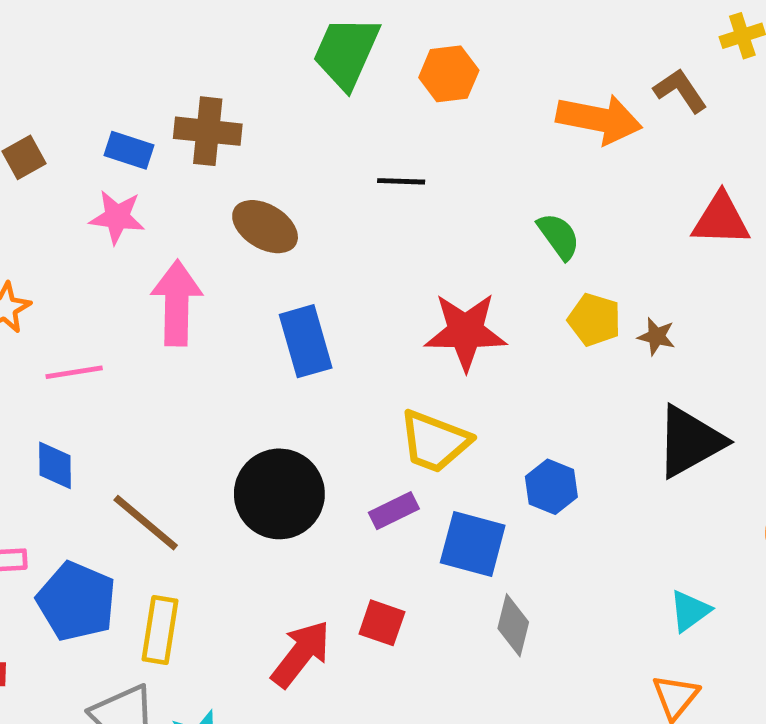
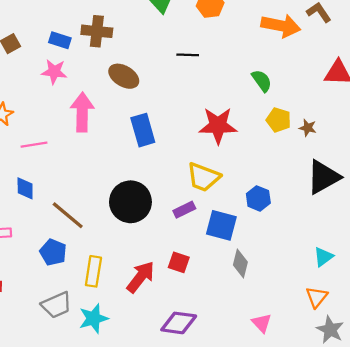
blue pentagon: (76, 601) -> (53, 252), moved, size x0.7
yellow rectangle: (160, 630) -> (93, 271), moved

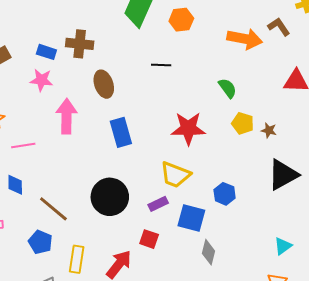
brown ellipse: (124, 76) -> (104, 84), turned 40
red square: (179, 262) -> (149, 239), moved

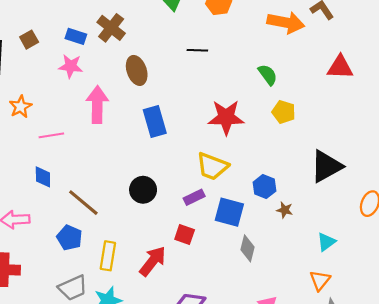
brown cross: (80, 44) -> (111, 28), turned 32
brown star: (269, 130) -> (285, 210), moved
black circle: (110, 197) -> (143, 190), size x0.7

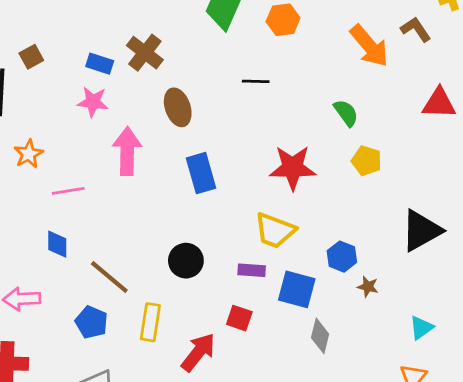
orange arrow: (286, 23) -> (369, 46), turned 39
brown square: (29, 40) -> (31, 57), moved
purple rectangle: (194, 197) -> (252, 270), turned 30
yellow rectangle: (108, 256) -> (150, 322), moved

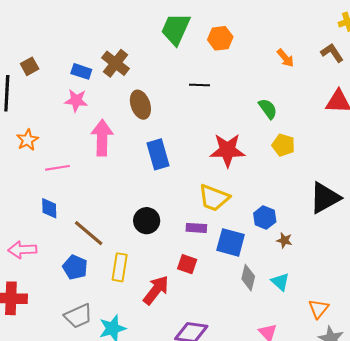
brown L-shape: (416, 29) -> (332, 53), moved
orange arrow: (369, 46) -> (285, 58), size x0.6
cyan triangle: (421, 328) -> (280, 282), moved, turned -42

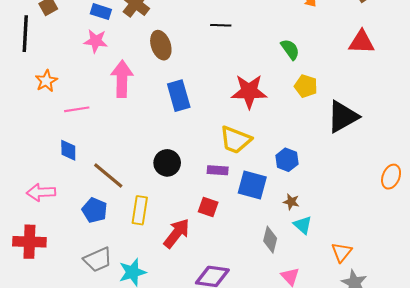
black triangle: (325, 198) -> (343, 117), moved
brown star: (284, 240) -> (291, 202), moved
gray diamond: (248, 278) -> (270, 240), moved

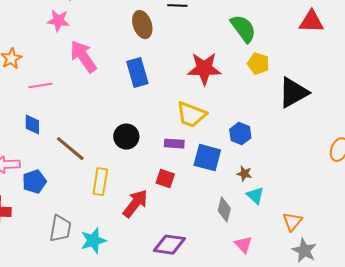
brown ellipse: (161, 45) -> (142, 25), moved
green semicircle: (290, 49) -> (243, 29), size x1.4
pink arrow: (122, 79) -> (83, 57), turned -36
blue pentagon: (95, 210) -> (34, 182), moved, turned 30
gray trapezoid: (98, 260) -> (60, 229), turned -56

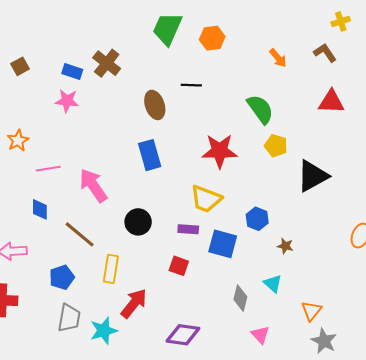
pink arrow: (83, 57) -> (93, 185), moved
brown star: (244, 174) -> (285, 246), moved
blue pentagon: (34, 182) -> (62, 277), moved
red arrow: (135, 204) -> (134, 303), moved

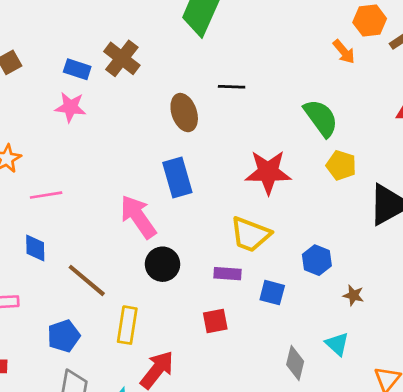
orange hexagon: (212, 38) -> (370, 20), moved
pink arrow: (93, 185) -> (138, 217), moved
blue square: (223, 244) -> (272, 293), size x0.7
red square: (179, 266) -> (215, 321), turned -30

